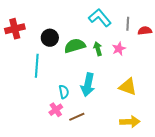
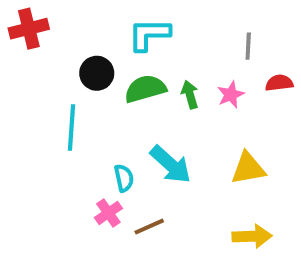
cyan L-shape: (100, 18) -> (149, 34), moved, turned -50
red cross: (15, 29) -> (29, 29), moved
red semicircle: (145, 31) -> (279, 83), moved
cyan arrow: (88, 85) -> (171, 164), turned -60
yellow triangle: (128, 87) -> (248, 168), turned -30

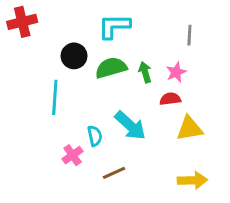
red semicircle: (279, 83) -> (170, 99), moved
pink cross: (108, 213) -> (73, 155), moved

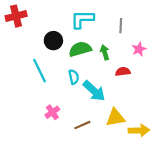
gray line: (189, 35) -> (121, 26), moved
pink star: (176, 72) -> (139, 49), moved
cyan line: (55, 97) -> (40, 71), turned -30
yellow triangle: (189, 128) -> (115, 118), moved
cyan semicircle: (95, 136) -> (74, 77), moved

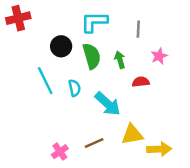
green semicircle: (80, 49) -> (92, 56), turned 90
cyan semicircle: (74, 77) -> (75, 88), moved
pink cross: (52, 112) -> (60, 152), moved

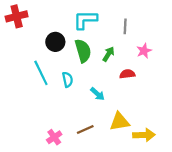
green arrow: (120, 60) -> (109, 54), turned 48
cyan arrow: (108, 104) -> (97, 94), size x0.6

